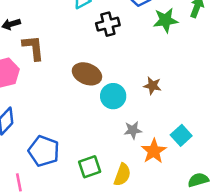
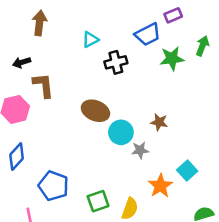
gray star: (133, 130) -> (140, 150), moved

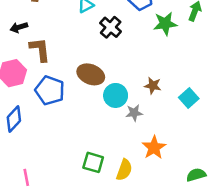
black cross: (116, 62) -> (111, 27), turned -35
cyan square: (187, 171) -> (189, 98), moved
blue pentagon: (53, 186) -> (50, 91), moved
green square: (98, 201) -> (93, 162), turned 35

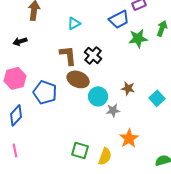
black cross: (111, 27) -> (93, 55), moved
brown L-shape: (40, 50) -> (68, 55), moved
pink line: (26, 177) -> (15, 150), moved

